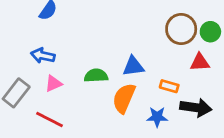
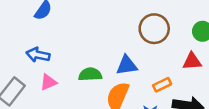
brown circle: (181, 29) -> (154, 29), moved
orange rectangle: (169, 86) -> (162, 85), turned -42

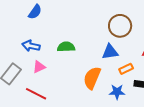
blue triangle: (127, 65) -> (110, 52), moved
green semicircle: (90, 74) -> (66, 47), moved

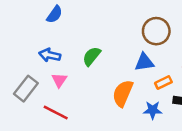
green semicircle: (66, 47) -> (92, 56), turned -48
pink triangle: (39, 67) -> (59, 80), turned -32

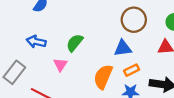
pink triangle: (59, 80) -> (60, 65), moved
orange rectangle: (163, 83) -> (132, 70), moved

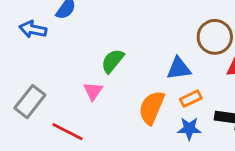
brown circle: (134, 20) -> (215, 37), moved
blue arrow: (36, 42) -> (33, 29), moved

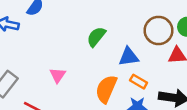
green semicircle: (113, 61) -> (96, 37), moved
orange rectangle: (191, 99) -> (139, 82), turned 56

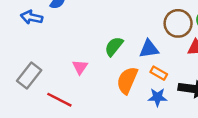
green semicircle: (96, 37) -> (114, 46), moved

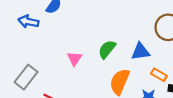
pink triangle: (80, 67) -> (75, 59), moved
orange rectangle: (159, 73) -> (159, 75), moved

